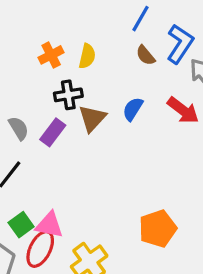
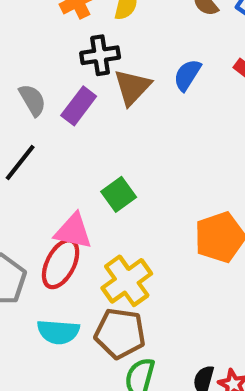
green square: (21, 225) -> (119, 194), moved

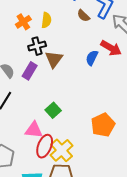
blue semicircle: (187, 75) -> (92, 58), moved
red ellipse: (61, 264) -> (45, 146), moved

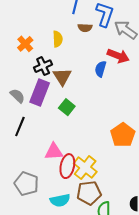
brown semicircle: (83, 16) -> (85, 28), turned -32
yellow semicircle: (46, 20) -> (58, 39), moved
purple rectangle: (30, 71) -> (40, 92), size x1.4
green square: (53, 110) -> (67, 107), moved

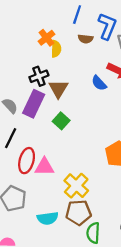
orange cross: (25, 44) -> (47, 38), moved
blue semicircle: (100, 69) -> (99, 83), turned -63
red ellipse: (67, 166) -> (27, 161), moved

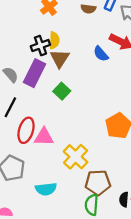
yellow semicircle: (56, 49) -> (54, 40), moved
brown pentagon: (78, 212) -> (98, 183), moved

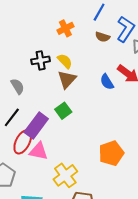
yellow semicircle: (54, 40) -> (65, 61), turned -56
black cross: (40, 46) -> (41, 60), moved
purple rectangle: (34, 73) -> (36, 126), moved

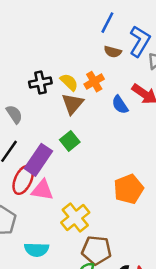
orange cross: (65, 28) -> (94, 82), moved

